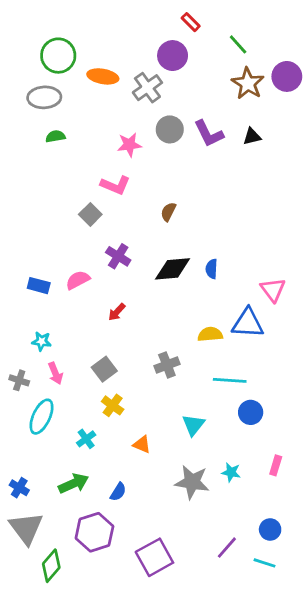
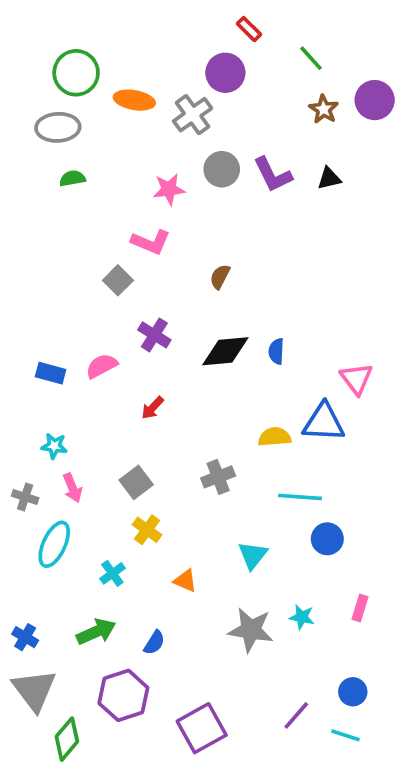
brown star: (248, 83) -> (324, 109), size x0.7

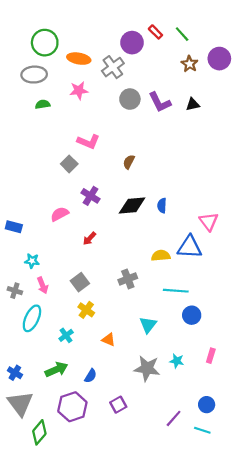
red rectangle: (249, 29) -> (155, 32), moved
pink star: (169, 189) -> (79, 91), moved
blue rectangle: (51, 373) -> (14, 227), moved
purple square: (202, 728) -> (118, 405), moved, size x0.6

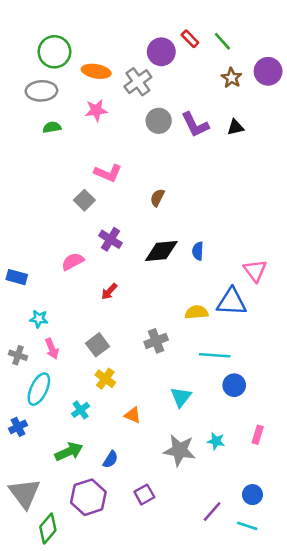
blue cross: (15, 373) -> (18, 427), moved, turned 32

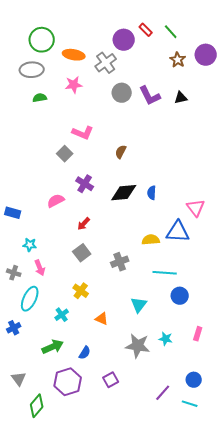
gray square: (97, 345) -> (82, 253), moved
gray triangle: (25, 493) -> (19, 379), size x0.6

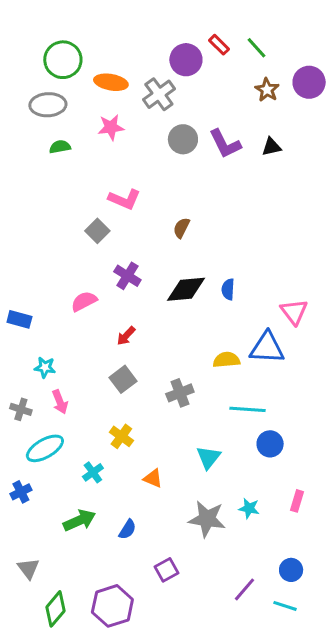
cyan ellipse: (30, 299) -> (45, 448), turned 35
purple hexagon: (68, 382) -> (112, 606), moved

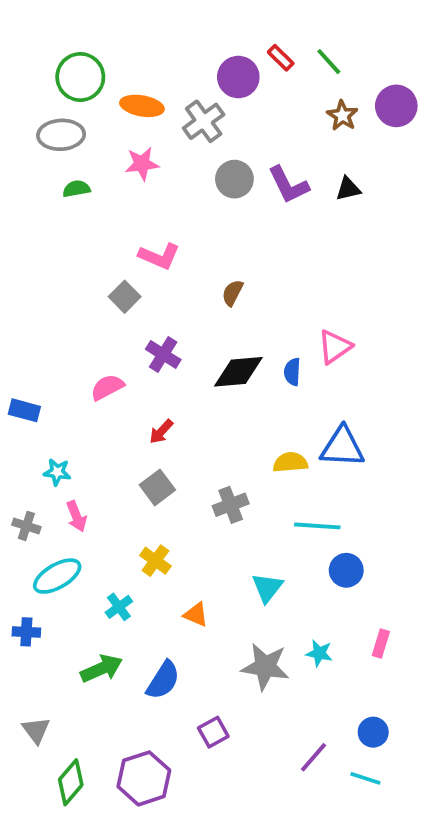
pink triangle: (294, 312) -> (335, 347), moved, turned 32
blue cross: (21, 492) -> (26, 632), turned 30
blue semicircle: (127, 529) -> (163, 680), size x1.5

